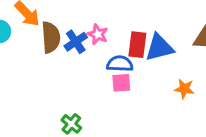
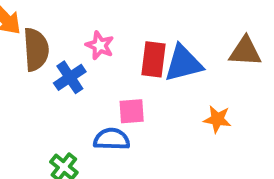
blue cross: (76, 42) -> (70, 77), moved
blue semicircle: (120, 64) -> (112, 139), moved

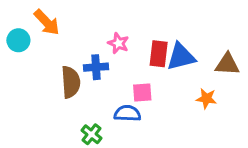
brown semicircle: (36, 49) -> (71, 82), moved
brown triangle: (245, 51) -> (227, 64), moved
blue cross: (70, 77) -> (96, 67), turned 30

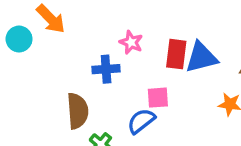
brown semicircle: (71, 82) -> (78, 111), moved
blue semicircle: (127, 113) -> (141, 121), turned -40

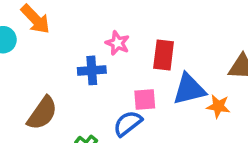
blue triangle: (201, 57) -> (189, 89), moved
brown semicircle: (78, 111) -> (42, 113), moved, turned 39

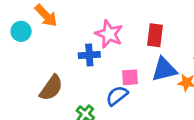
pink star: (117, 43) -> (109, 34), size x1.5
red rectangle: (164, 55) -> (155, 35), moved

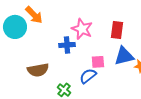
cyan circle: (21, 31) -> (15, 27), size x1.5
brown semicircle: (51, 88) -> (38, 70), turned 45

